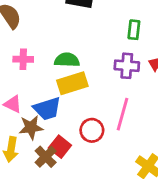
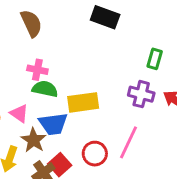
green semicircle: (67, 60) -> (45, 89), moved
brown star: (31, 127) -> (34, 140), turned 30

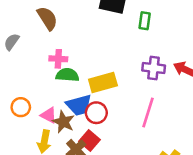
green rectangle: (155, 59) -> (145, 21), moved
pink triangle: (19, 113) -> (49, 115), moved
red circle: (95, 154) -> (96, 113), moved

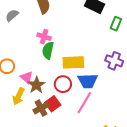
green semicircle: (67, 75) -> (48, 50), turned -96
blue trapezoid: (79, 105) -> (88, 81), moved
pink line: (148, 112) -> (84, 103), moved

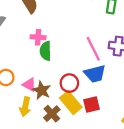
yellow rectangle: (73, 62) -> (71, 103), moved, turned 65
pink line: (84, 103) -> (93, 49), moved, turned -45
red square: (53, 104) -> (92, 104), moved, turned 35

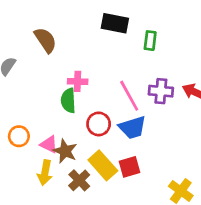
pink cross: (38, 37) -> (78, 81), moved
red circle: (69, 83) -> (99, 124), moved

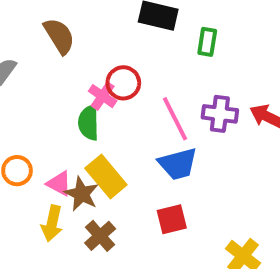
pink cross: (78, 81) -> (103, 96), turned 30
red circle: (99, 124) -> (123, 83), moved
yellow rectangle: (103, 165) -> (106, 176), moved

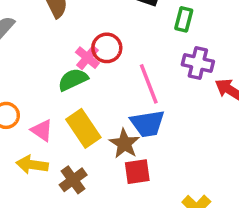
purple cross: (220, 114) -> (198, 63), moved
green semicircle: (89, 123) -> (73, 80), turned 60
brown star: (82, 194) -> (124, 144), moved
yellow arrow: (52, 223) -> (32, 165), turned 80

